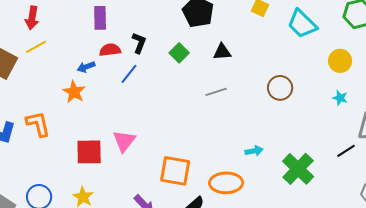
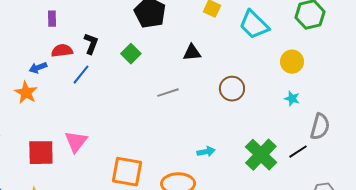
purple rectangle: (100, 18) -> (52, 19), size x0.7
black triangle: (222, 52) -> (192, 53), moved
green cross: (298, 169) -> (261, 155), moved

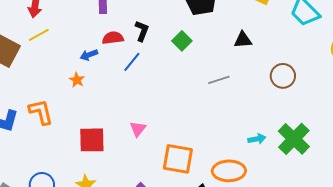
orange star: (26, 93) -> (77, 80), size x0.7
pink triangle: (76, 142) -> (138, 129), moved, size x0.7
green cross: (261, 155) -> (294, 139), moved

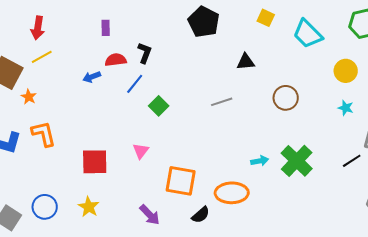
green square: (182, 41) -> (159, 106), moved
orange star: (77, 80) -> (29, 97), moved

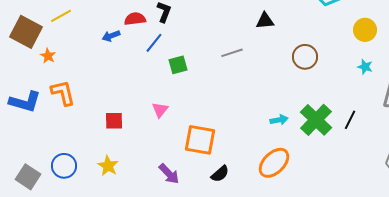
gray line: (222, 102) -> (232, 53), moved
green square: (159, 106) -> (178, 65), turned 30
black line: (352, 161) -> (350, 120), moved, turned -30
red square: (95, 162) -> (114, 121), size x0.7
orange ellipse: (232, 193) -> (274, 163), moved, turned -44

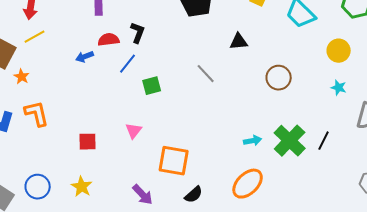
gray line: (232, 53) -> (206, 74), turned 65

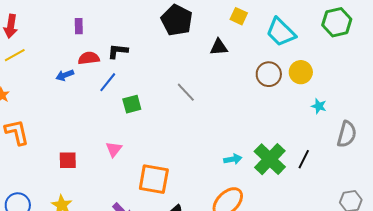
black L-shape: (138, 33) -> (118, 51), turned -105
black triangle: (239, 42) -> (219, 47), moved
yellow circle: (339, 51) -> (301, 72), moved
brown circle: (279, 78) -> (269, 74), moved

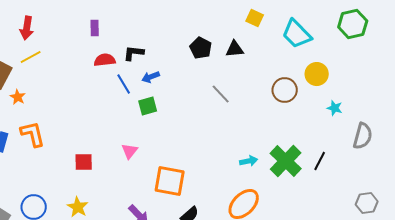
black pentagon: (177, 20) -> (201, 48), moved, size x0.7
brown circle: (269, 74) -> (285, 90), moved
blue arrow: (65, 75) -> (151, 77), moved
blue line: (108, 82) -> (124, 84), turned -70
gray line: (186, 92) -> (221, 94), moved

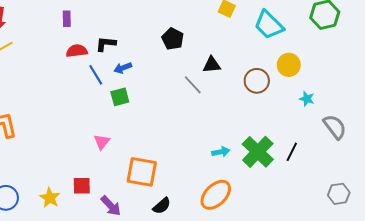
black triangle: (235, 49) -> (212, 65), moved
gray semicircle: (363, 136) -> (335, 127), turned -52
red square: (84, 162) -> (82, 186), moved

